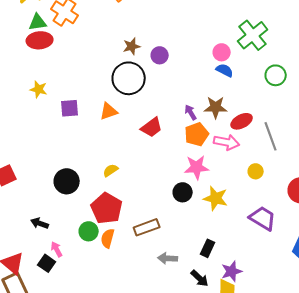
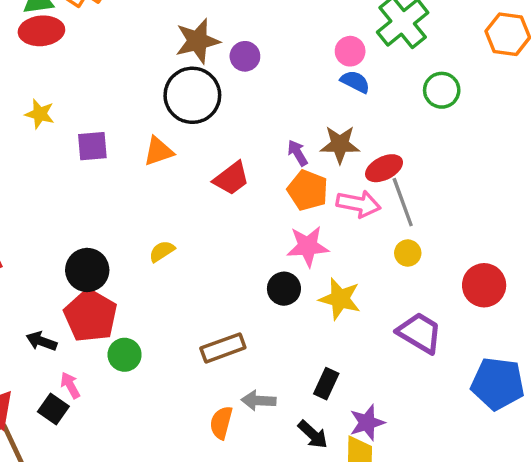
brown star: (132, 46) -> (197, 41), size x1.5
orange pentagon: (197, 134) -> (308, 190), turned -30
gray line: (271, 136) -> (403, 202), moved
red pentagon: (107, 208) -> (91, 316), moved
orange semicircle: (108, 238) -> (221, 423), moved

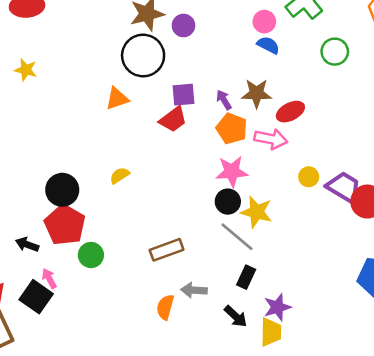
purple square: (92, 146) -> (183, 95), moved
gray line: (403, 202) -> (237, 237), moved, turned -30
black circle: (284, 289) -> (228, 202), moved
purple trapezoid: (420, 333) -> (344, 187), moved
black square: (53, 409) -> (36, 297), size x1.4

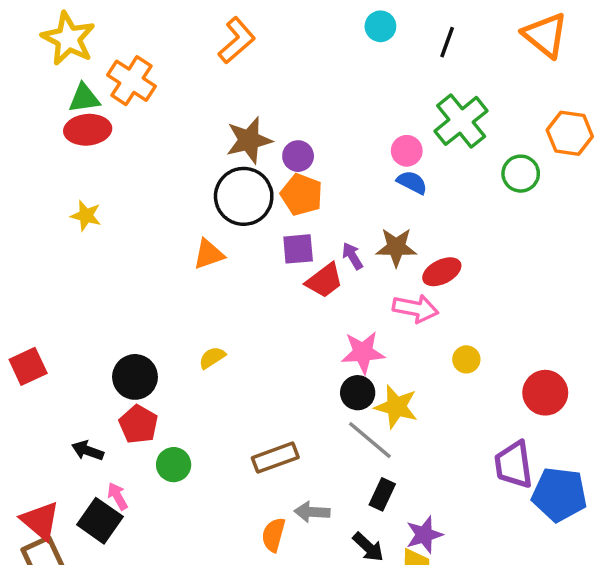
green circle: (335, 52) -> (521, 174), moved
red trapezoid: (173, 119) -> (324, 281), moved
orange pentagon: (232, 129) -> (302, 195), moved
purple trapezoid: (344, 187) -> (514, 465), moved, turned -129
red pentagon: (65, 225) -> (138, 424), size x0.7

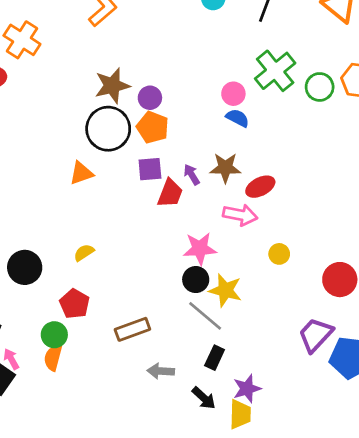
green circle: (521, 174) -> (320, 87), moved
red trapezoid: (324, 281) -> (170, 193), turned -32
red pentagon: (138, 424) -> (75, 304), moved
purple trapezoid: (514, 465) -> (316, 335), turned 51
orange semicircle: (273, 535) -> (53, 358), moved

